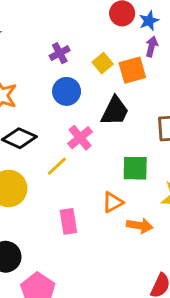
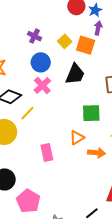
purple cross: (60, 53) -> (34, 36), turned -32
orange square: (132, 70) -> (86, 45), turned 36
pink cross: (80, 138) -> (42, 85), moved
yellow line: (57, 166) -> (27, 113), moved

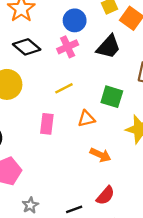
yellow line: (27, 113) -> (64, 88), moved
orange arrow: (97, 153) -> (100, 155), moved

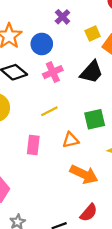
blue circle: (75, 20) -> (42, 44), moved
green square: (112, 97) -> (95, 119), turned -30
orange arrow: (100, 155) -> (84, 174), size x1.4

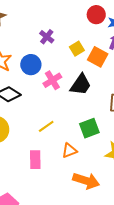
pink cross: (53, 72) -> (52, 80), moved

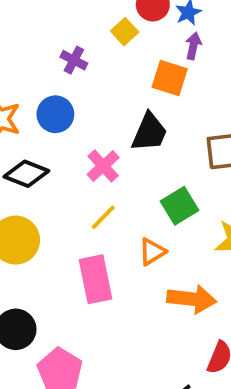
yellow square: (77, 49) -> (125, 32), moved
pink cross: (52, 80) -> (103, 166), moved
pink rectangle: (35, 160) -> (96, 279), size x1.4

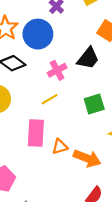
blue circle: (55, 114) -> (38, 34), size x1.4
orange triangle: (152, 252) -> (60, 147), moved

